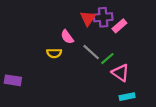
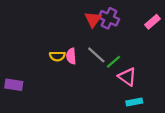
purple cross: (103, 17) -> (109, 18), turned 30
pink rectangle: (119, 26) -> (153, 22), moved
pink semicircle: (67, 37) -> (71, 56), moved, turned 32

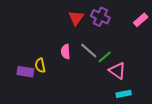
red triangle: (93, 19) -> (76, 18), moved
yellow semicircle: (57, 56) -> (40, 65), moved, turned 80
purple rectangle: (14, 85) -> (25, 72), moved

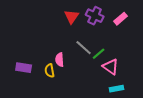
pink rectangle: (141, 20) -> (121, 19), moved
pink semicircle: (66, 52) -> (60, 60), moved
yellow semicircle: (40, 65) -> (50, 71), moved

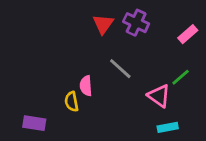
pink rectangle: (121, 19) -> (188, 34), moved
green line: (99, 54) -> (181, 77), moved
purple rectangle: (24, 68) -> (34, 123), moved

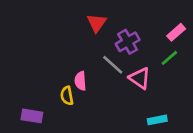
purple cross: (136, 23) -> (128, 42), moved, turned 35
green line: (181, 77) -> (169, 58), moved
pink triangle: (159, 96) -> (140, 78), moved

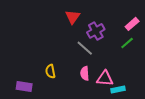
pink triangle: (140, 78) -> (105, 78), moved, turned -30
pink semicircle: (80, 81) -> (85, 73), moved

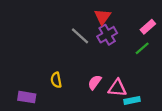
red triangle: (73, 17) -> (103, 17), moved
gray line: (85, 48) -> (80, 36), moved
pink semicircle: (85, 73) -> (95, 82), turned 40

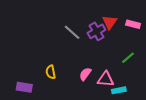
red triangle: (103, 17) -> (110, 22), moved
pink rectangle: (148, 27) -> (133, 24), turned 56
green line: (142, 48) -> (128, 58), moved

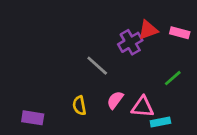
red triangle: (110, 22) -> (148, 30), turned 35
gray line: (72, 32) -> (97, 66), moved
yellow semicircle: (51, 72) -> (79, 106), moved

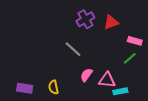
pink rectangle: (180, 33) -> (135, 41), moved
purple cross: (130, 42) -> (85, 19), moved
yellow semicircle: (79, 106) -> (53, 87), moved

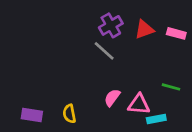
pink rectangle: (135, 41) -> (176, 33), moved
gray line: (73, 49) -> (104, 51), moved
green line: (130, 58) -> (171, 87), moved, turned 56

